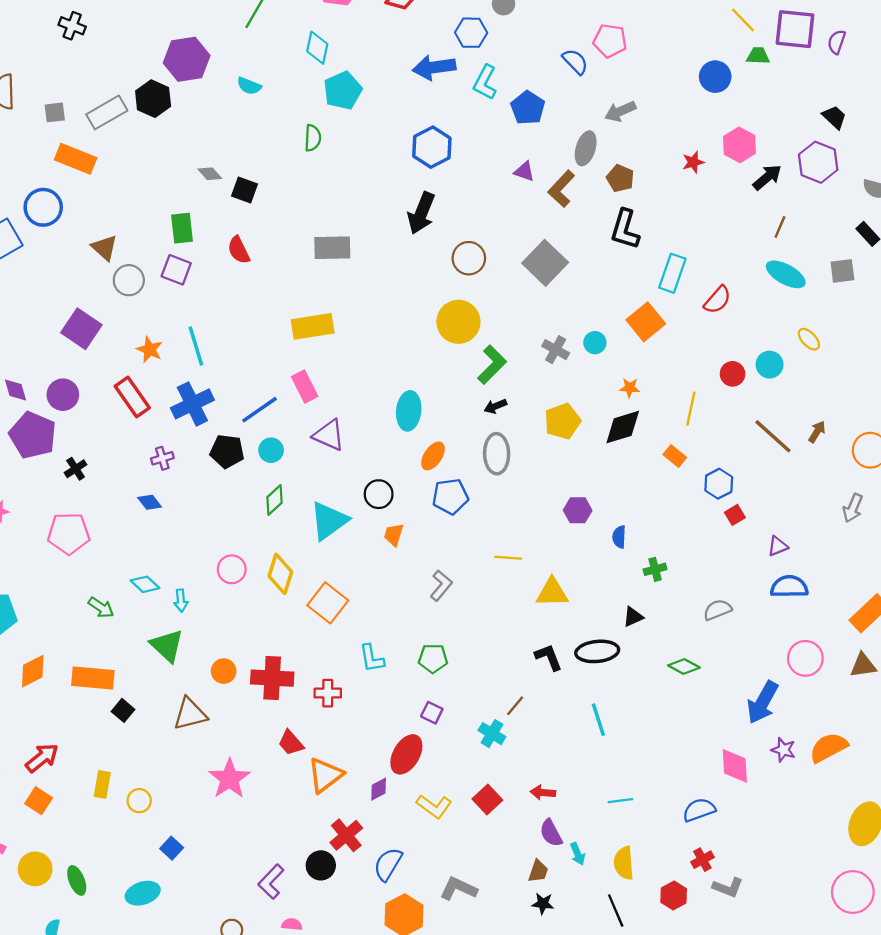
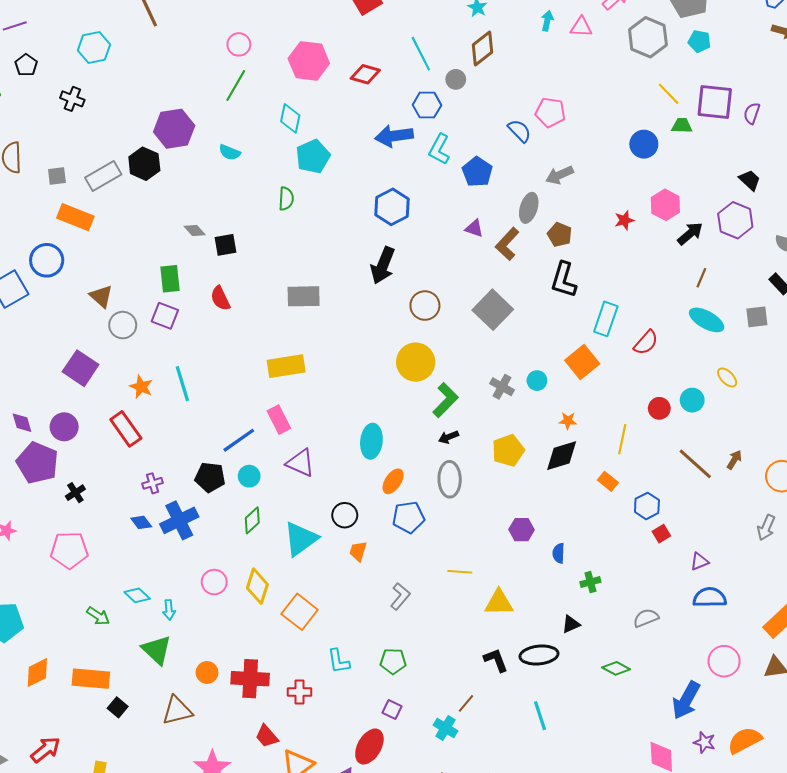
black square: (244, 190) -> (226, 245), turned -30
blue cross: (192, 404) -> (179, 520), moved

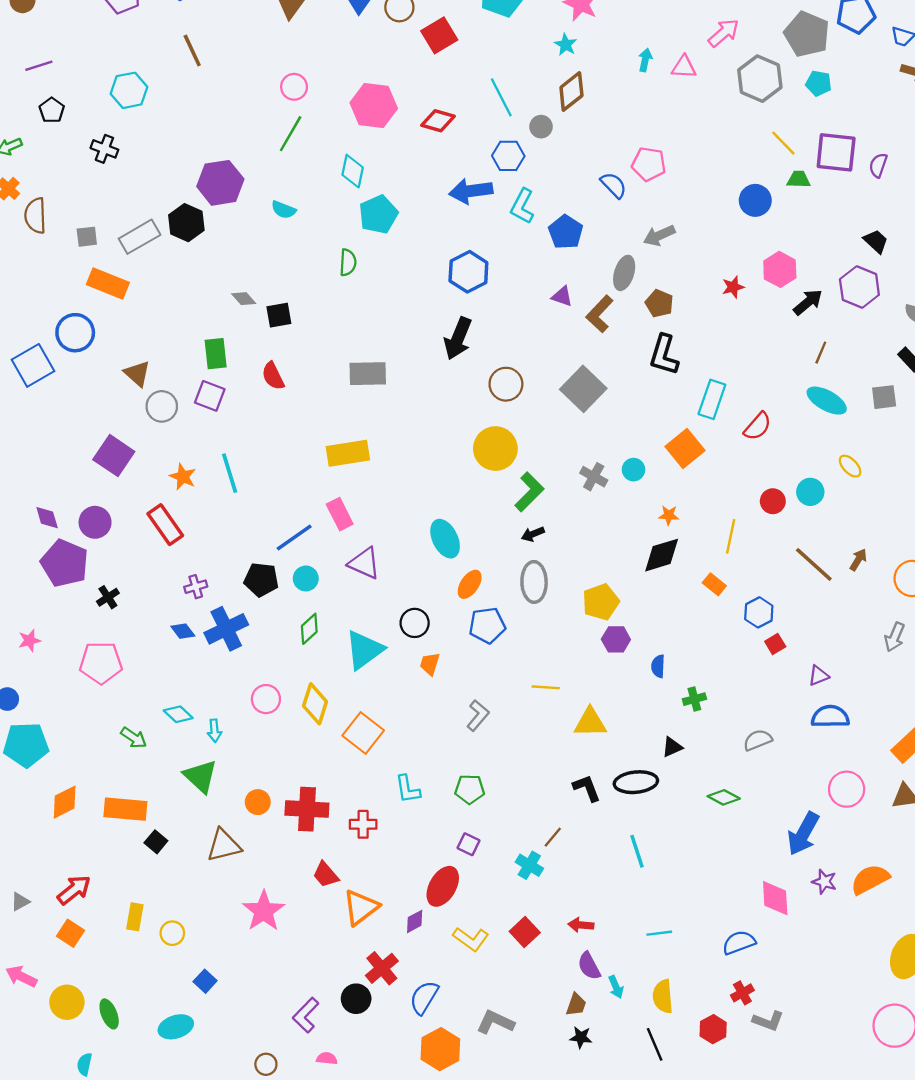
cyan ellipse: (371, 441) -> (445, 539), turned -32
yellow pentagon: (508, 450) -> (601, 602), moved

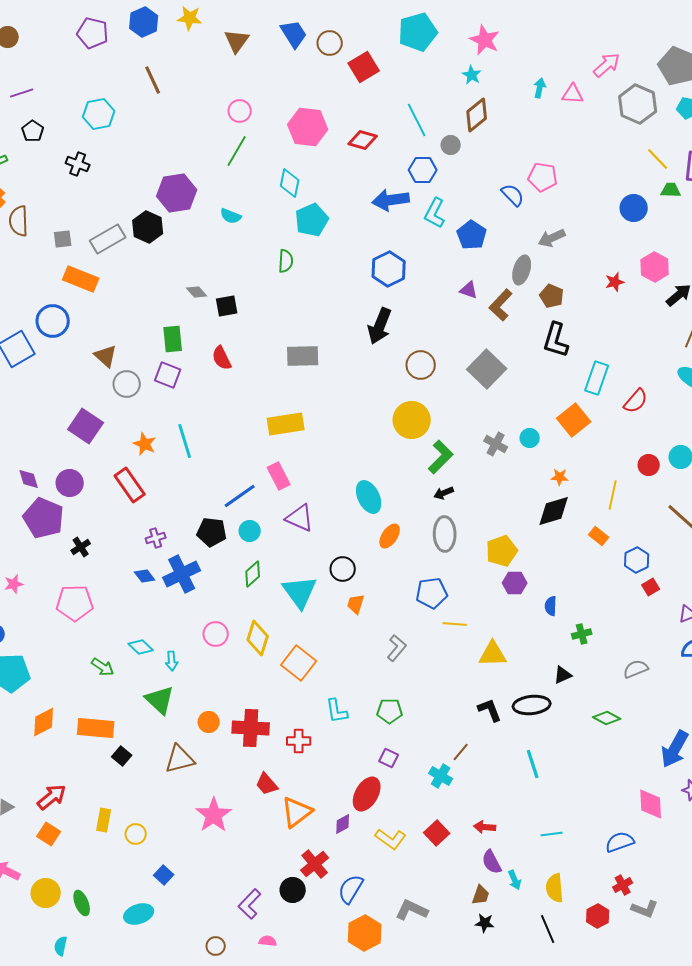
blue pentagon: (487, 625) -> (432, 593), moved
cyan triangle: (364, 650) -> (300, 592), turned -30

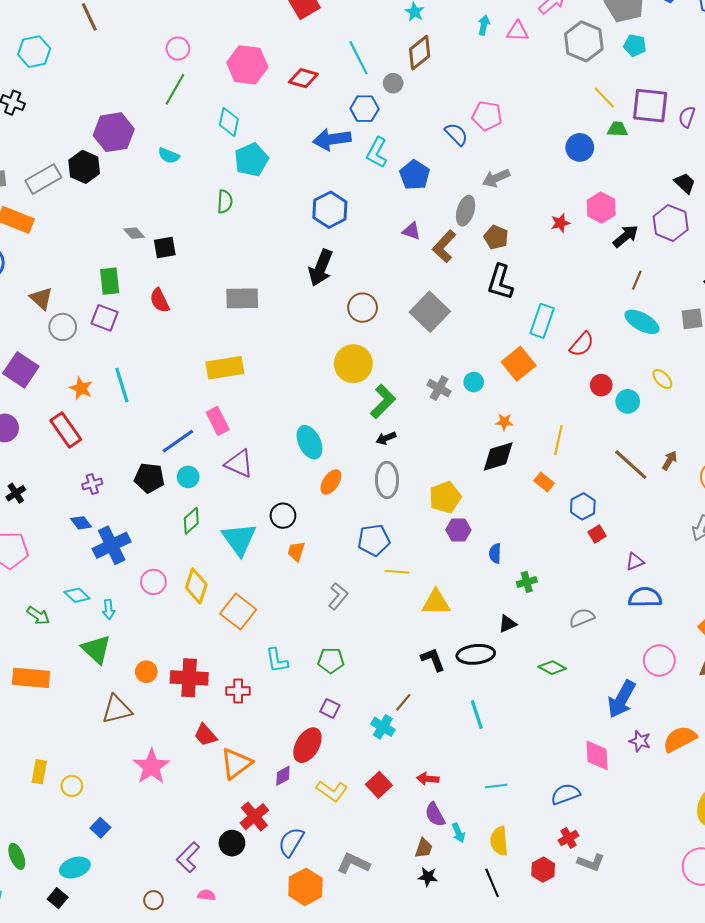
red circle: (649, 465) -> (601, 385), moved
blue cross: (182, 574) -> (112, 545), moved
black square: (122, 756) -> (58, 898), moved

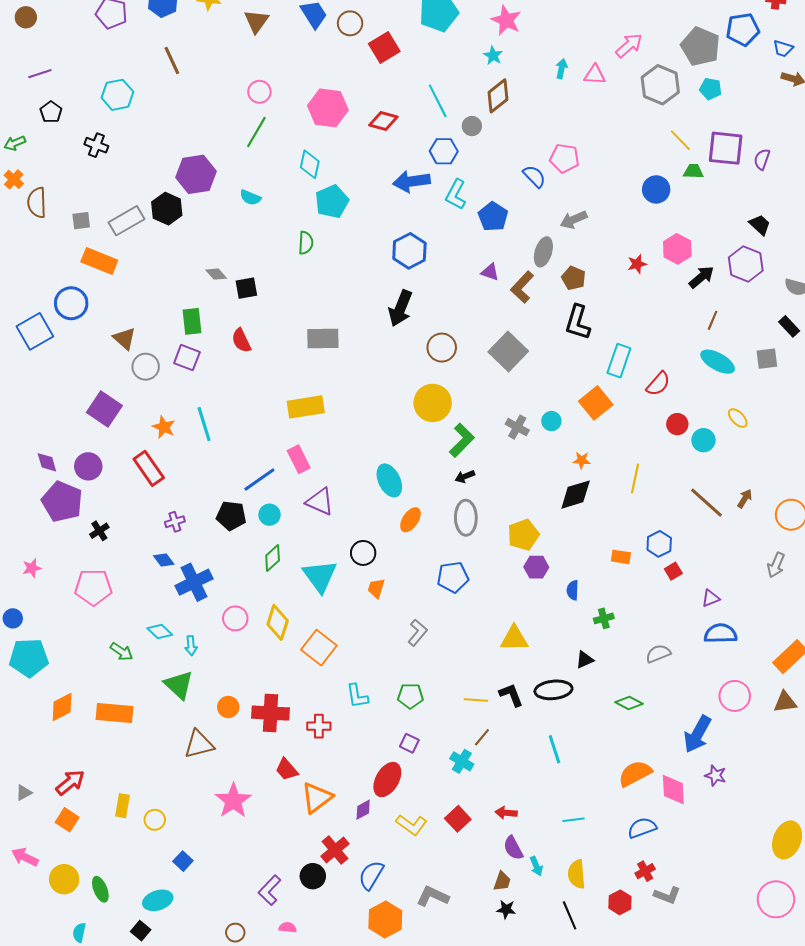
orange rectangle: (544, 482) -> (621, 557), moved, turned -30
yellow line: (397, 572) -> (476, 700), moved
orange semicircle: (680, 739) -> (635, 773), moved

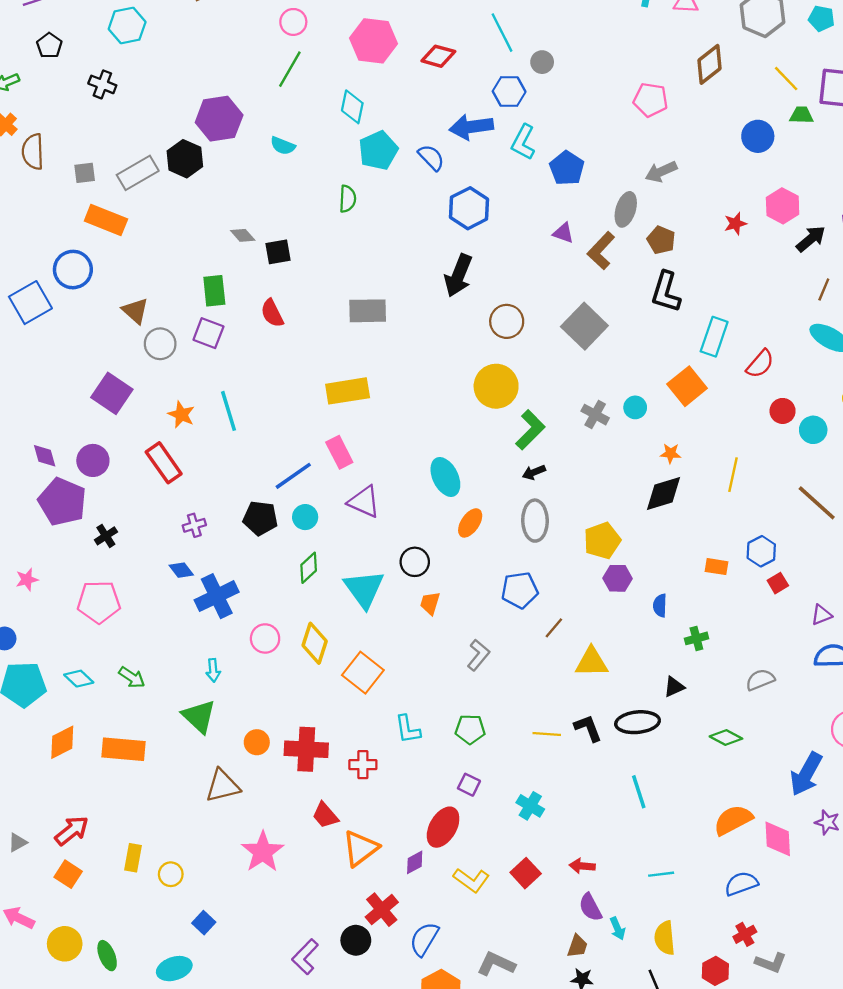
brown diamond: (498, 96) -> (709, 64), moved
blue semicircle: (534, 176) -> (431, 158), moved
cyan diamond: (160, 631) -> (79, 679), moved
brown line: (482, 737) -> (554, 628), moved

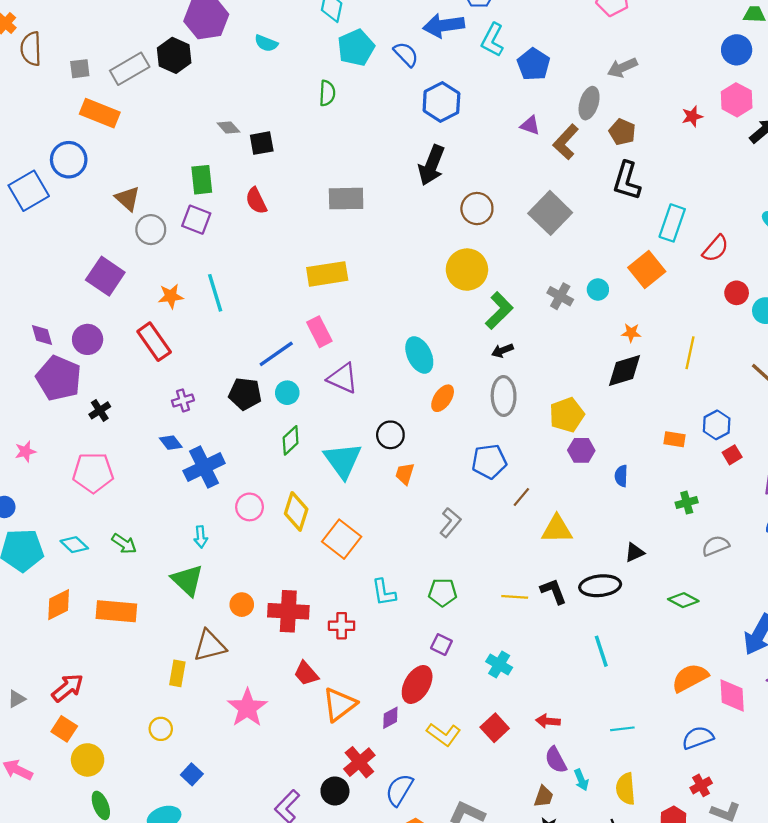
blue circle: (758, 136) -> (737, 50), moved
orange star: (181, 415) -> (171, 296), turned -30
green cross: (696, 638) -> (687, 503), moved
yellow rectangle: (133, 858) -> (177, 673), moved
yellow circle: (65, 944) -> (88, 760), moved

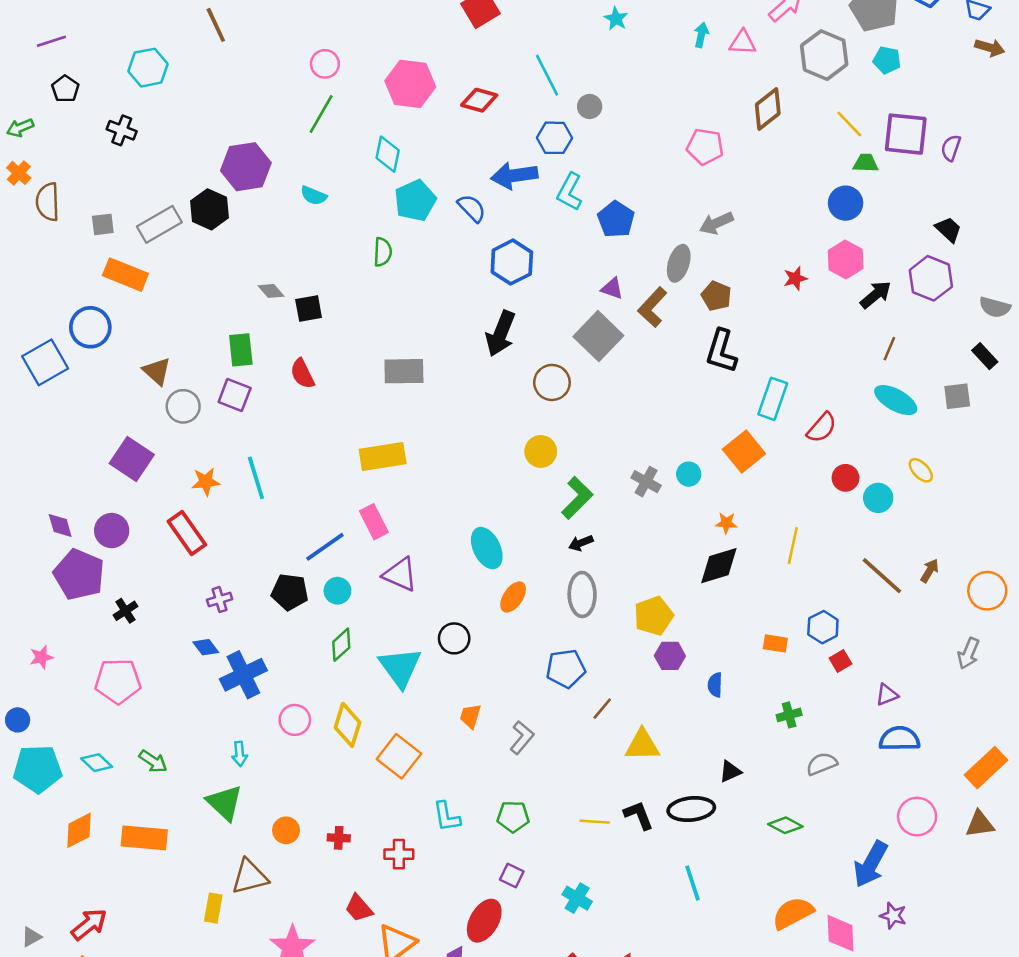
gray square: (550, 213) -> (598, 336), moved
yellow circle: (467, 270) -> (541, 451), size x0.7
orange trapezoid: (405, 474) -> (470, 716), moved
red cross: (288, 611) -> (339, 838), size x0.5

